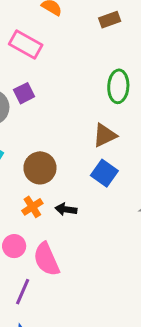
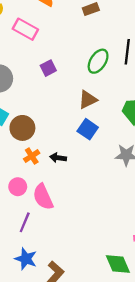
green ellipse: (118, 86) -> (98, 61), turned 30
purple square: (24, 93) -> (48, 68), moved
brown circle: (40, 168) -> (22, 128), moved

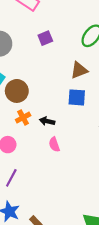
blue square: (88, 129) -> (77, 97), turned -36
pink semicircle: (43, 197) -> (54, 144), moved, size x0.6

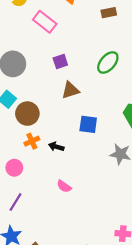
brown triangle: (79, 70) -> (70, 90), moved
pink semicircle: (54, 144) -> (64, 186), moved, turned -40

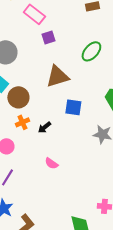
purple square: (60, 62) -> (48, 37), moved
brown triangle: (70, 90) -> (57, 76), size x1.4
black arrow: (56, 147) -> (44, 127), turned -56

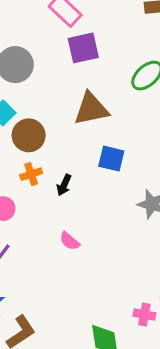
purple square: (48, 37) -> (83, 48), size x1.5
black arrow: (44, 127) -> (64, 185), turned -32

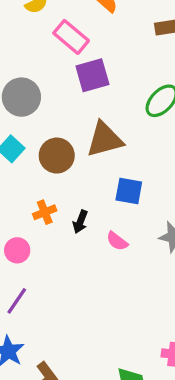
brown circle: (29, 135) -> (57, 156), moved
pink semicircle: (70, 241) -> (117, 241), moved

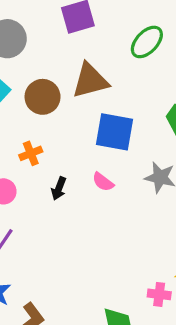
blue square: (129, 191) -> (114, 132), size x1.4
black arrow: (80, 222) -> (59, 188), moved

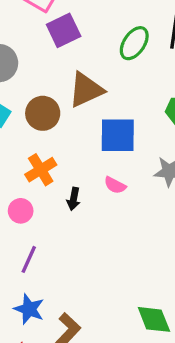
orange cross: (31, 153) -> (41, 170), size x1.4

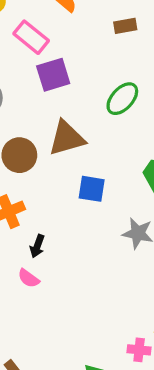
blue square: (118, 135) -> (92, 189), size x0.7
pink semicircle: (115, 185) -> (29, 278), moved

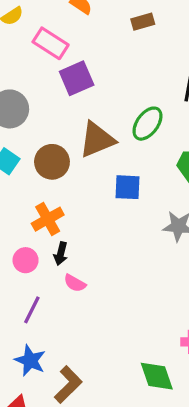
green ellipse: (122, 99) -> (147, 124), moved
black arrow: (37, 246) -> (61, 254), moved

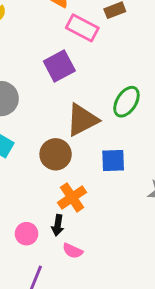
pink rectangle: (51, 43) -> (82, 28), moved
brown circle: (52, 162) -> (56, 154), moved
orange cross: (48, 219) -> (72, 197), moved

